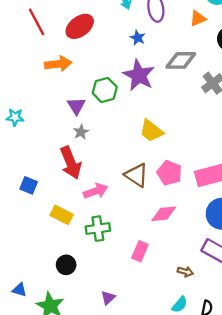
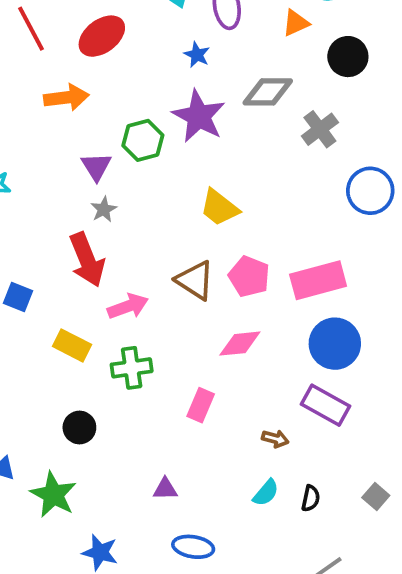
purple triangle: (108, 298) -> (165, 489), moved, turned 42

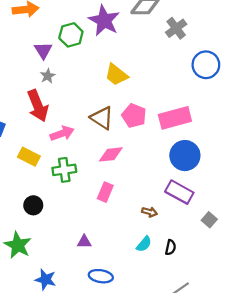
pink diamond: (240, 344) -> (111, 154), moved
gray square: (376, 496) -> (209, 220), moved

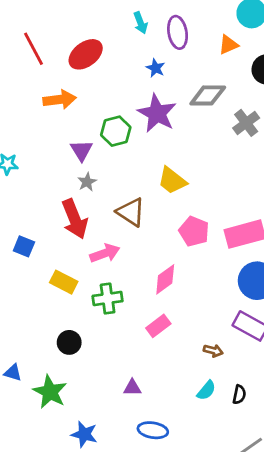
brown triangle: (102, 118) -> (131, 212), moved
pink diamond: (111, 154) -> (165, 279), turned -30
pink rectangle: (105, 192) -> (158, 326), turned 30

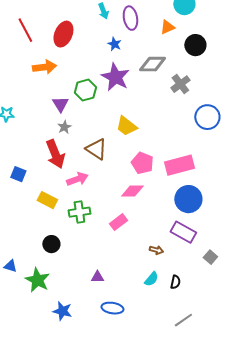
red ellipse: (86, 54) -> (63, 34), turned -30
pink diamond: (165, 279) -> (132, 191), moved, turned 35
pink rectangle: (158, 326) -> (118, 222), moved

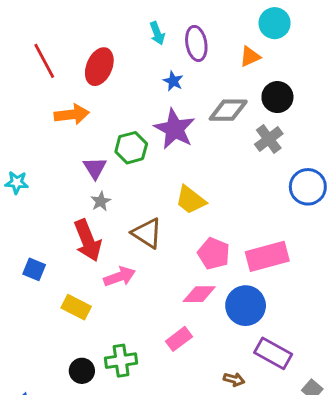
black circle: (195, 45) -> (277, 97), moved
blue circle: (188, 199) -> (246, 306), moved
green cross: (79, 212) -> (121, 361), moved

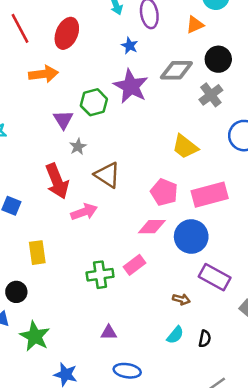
yellow trapezoid: (191, 200) -> (185, 147), moved
gray star: (101, 201) -> (78, 147), moved
yellow rectangle: (76, 307) -> (37, 253), moved, turned 55
green cross: (121, 361) -> (100, 275), moved
black circle: (82, 371) -> (16, 292), moved

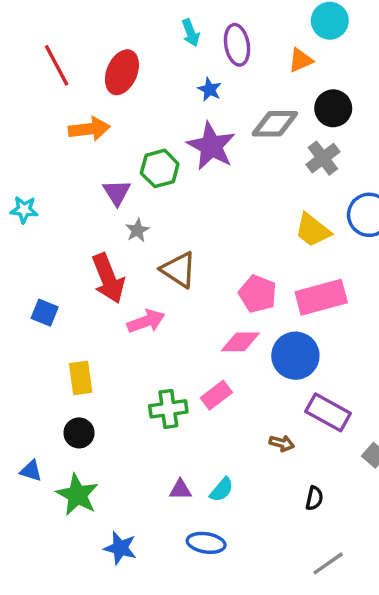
yellow trapezoid: (185, 147) -> (313, 230), moved
black circle: (16, 292) -> (79, 433), moved
cyan semicircle: (175, 335) -> (222, 490), moved

